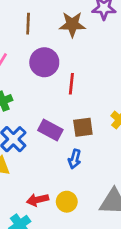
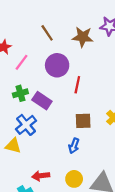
brown line: (28, 24) -> (47, 33), turned -42
purple rectangle: (50, 130) -> (42, 101), moved
yellow circle: (67, 202) -> (74, 179), moved

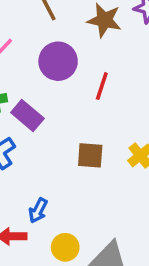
red line: (77, 85) -> (102, 86), moved
blue arrow: (74, 146) -> (38, 211), moved

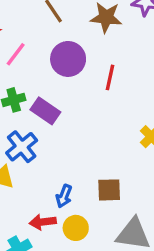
brown square: (90, 155) -> (109, 190), moved
yellow circle: (65, 247) -> (76, 228), moved

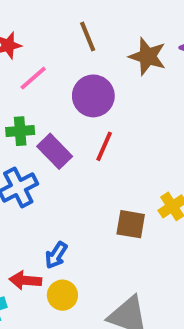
red line: (110, 77) -> (104, 146), moved
brown square: (109, 190) -> (131, 224), moved

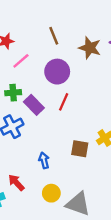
blue arrow: (56, 255) -> (44, 160), moved, turned 133
red arrow: (25, 280) -> (16, 183), turned 42
yellow circle: (62, 295) -> (51, 193), moved

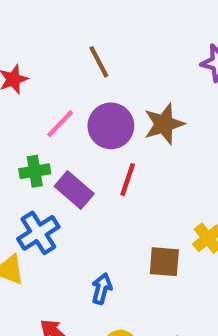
brown star: (90, 48) -> (164, 124), moved, turned -30
pink line: (21, 61) -> (60, 124), moved
blue arrow: (44, 160) -> (102, 289), turned 35

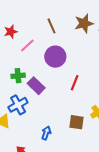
pink line: (60, 124) -> (27, 45), moved
brown star: (164, 124) -> (84, 23), moved
red line: (128, 180) -> (75, 83), moved

